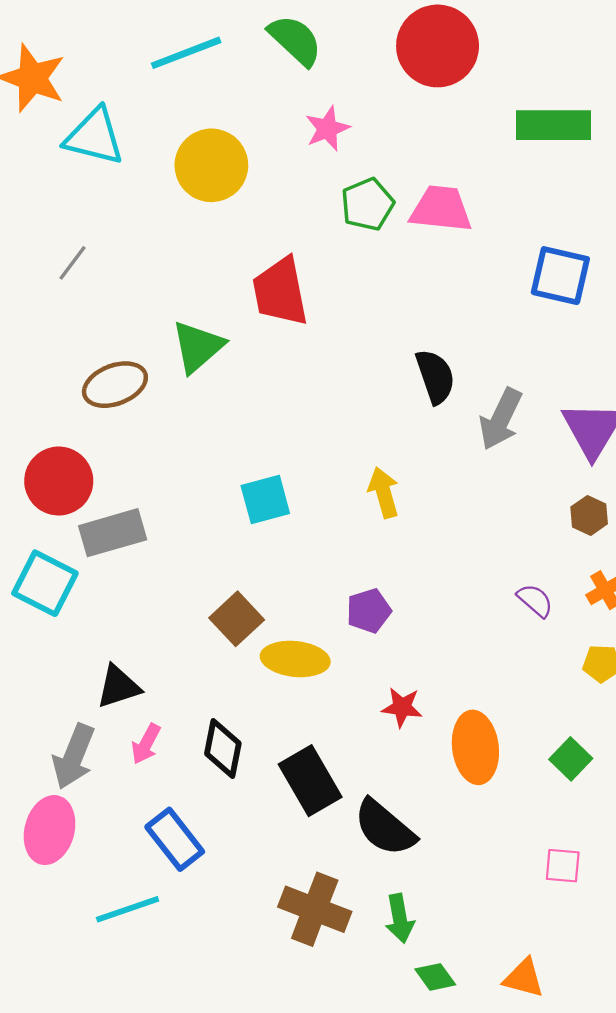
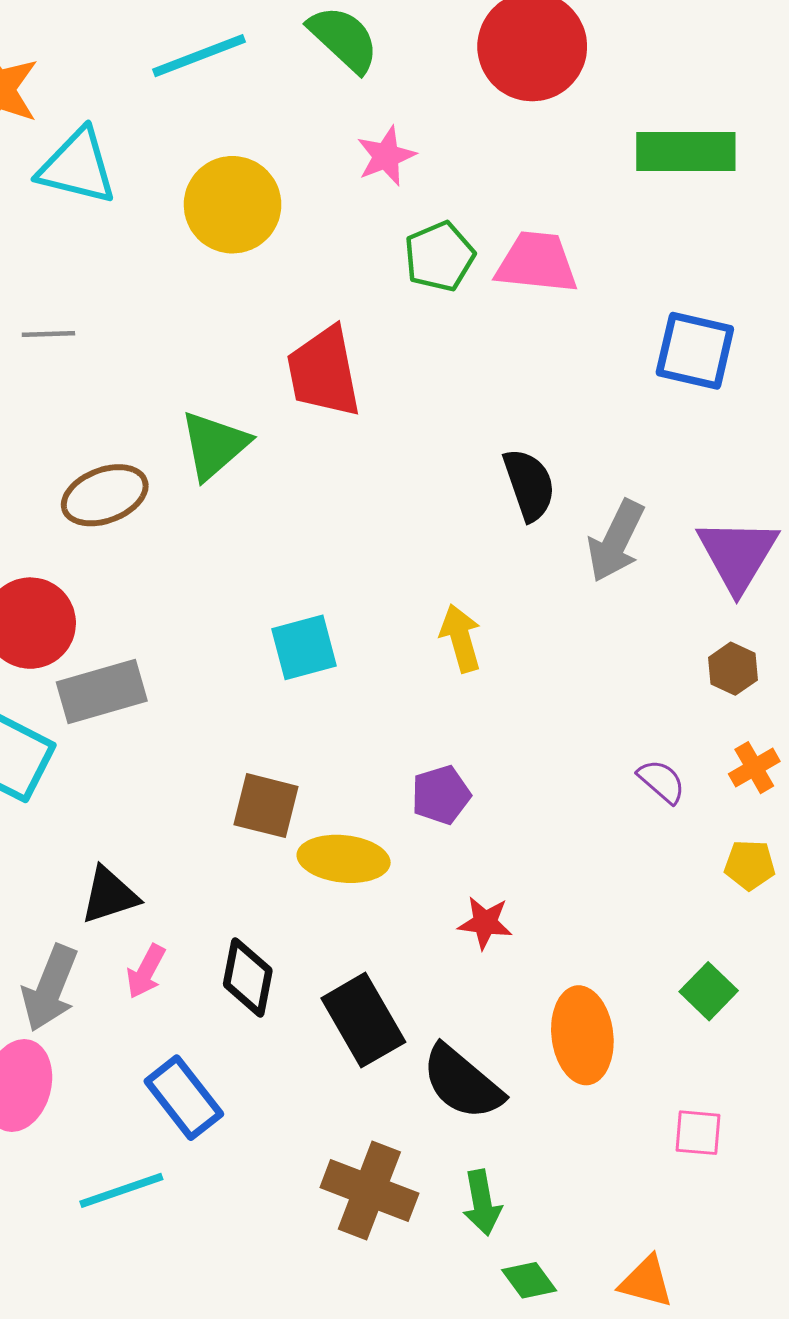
gray line: (72, 263) -> (48, 334), turned 51
brown square: (237, 619) -> (266, 806), turned -33
orange ellipse: (475, 747) -> (582, 1035), moved

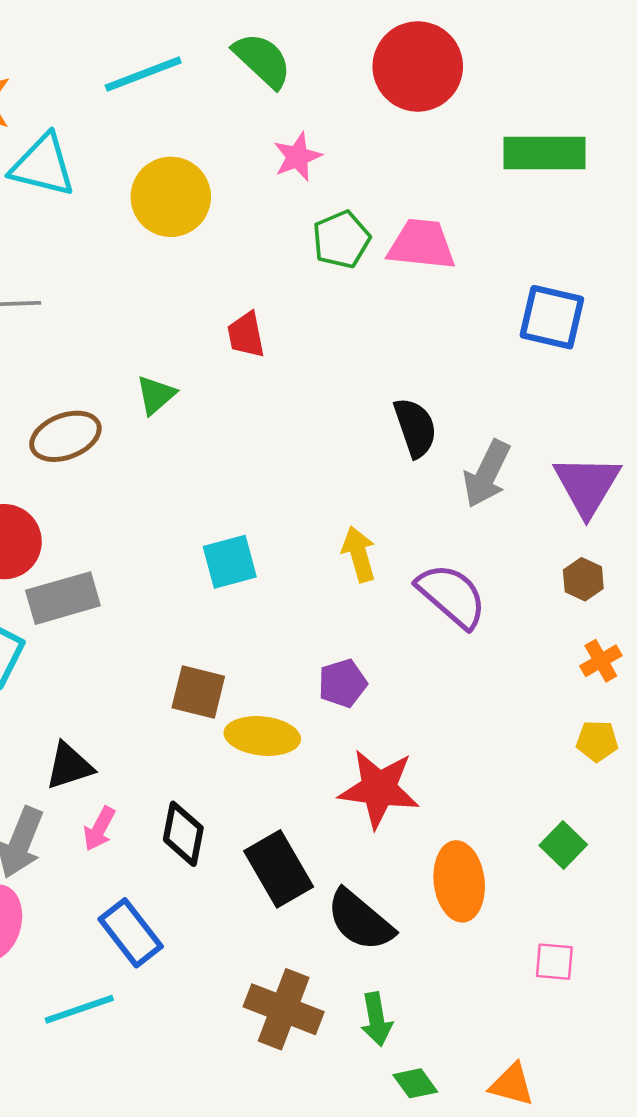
red trapezoid: (324, 372) -> (246, 335), size x0.6
green triangle: (214, 445) -> (156, 395), size x0.7
purple semicircle: (661, 781) -> (452, 596), moved, size x1.8
red star: (485, 923) -> (379, 789), size x1.8

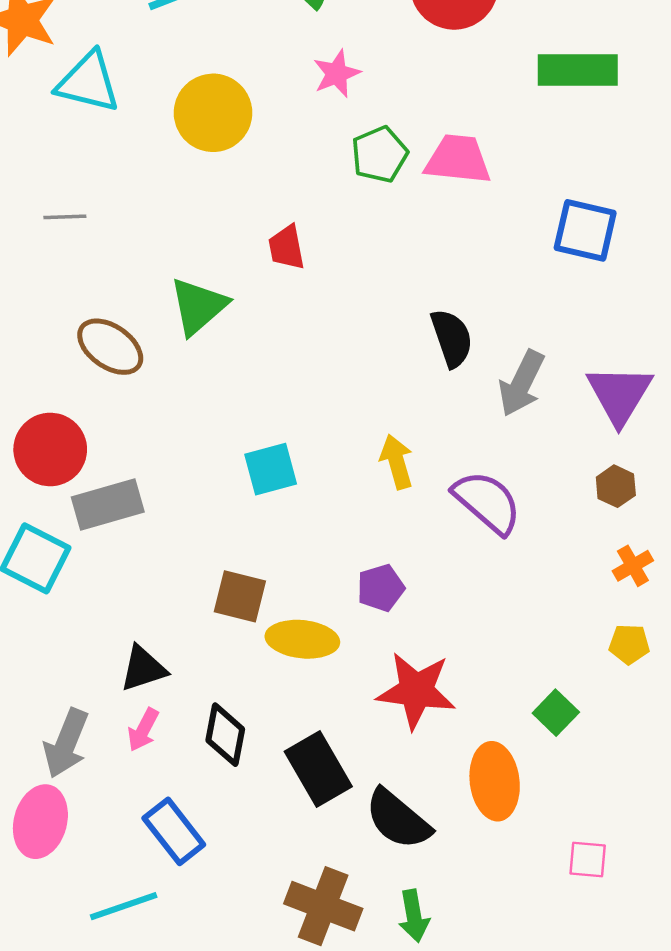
green triangle: (156, 395) -> (198, 306), size x1.5
brown ellipse: (65, 436) -> (110, 347), turned 56
black triangle: (69, 766) -> (143, 669), moved
green square: (563, 845) -> (556, 713), moved

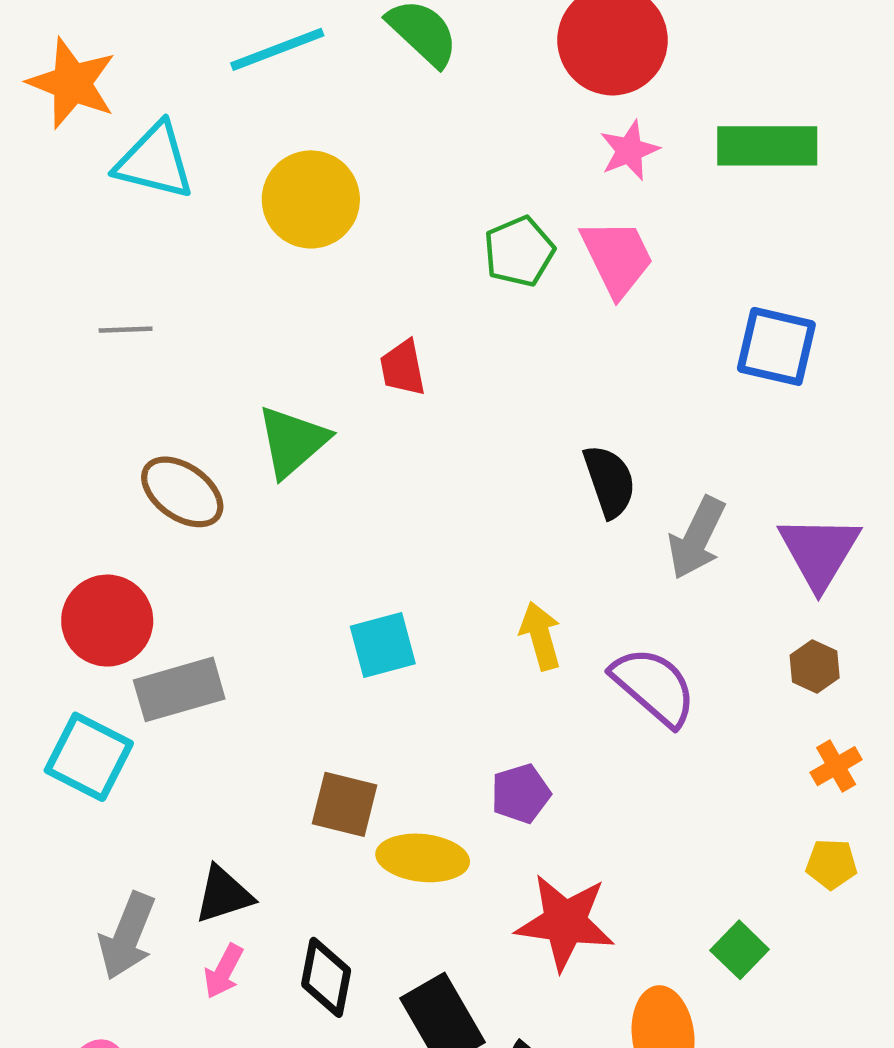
pink star: (337, 74) -> (629, 150), moved
pink trapezoid: (458, 159) -> (617, 258), turned 58
gray arrow: (66, 743) -> (127, 936), moved

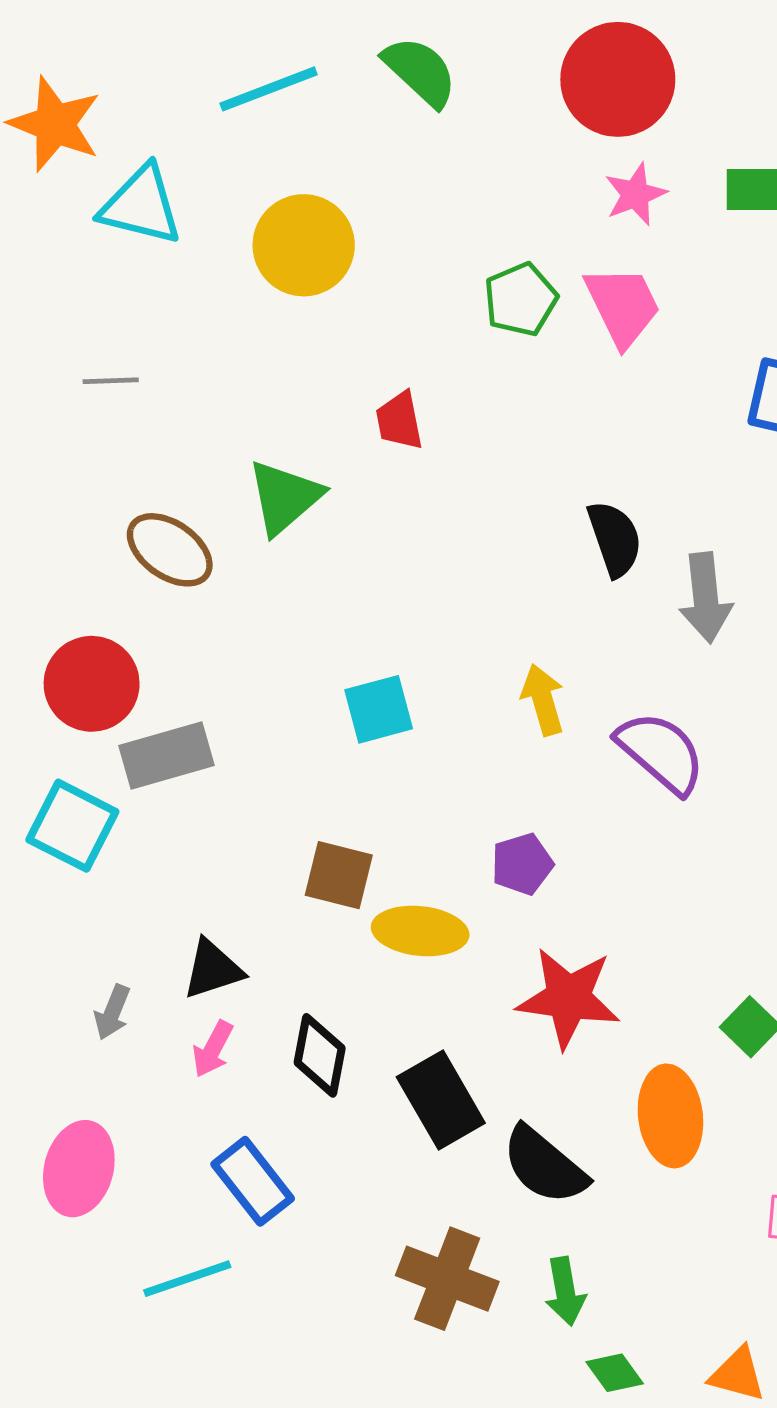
gray arrow: (697, 538) -> (706, 598), turned -32
gray arrow: (127, 936) -> (112, 1012), size x0.6

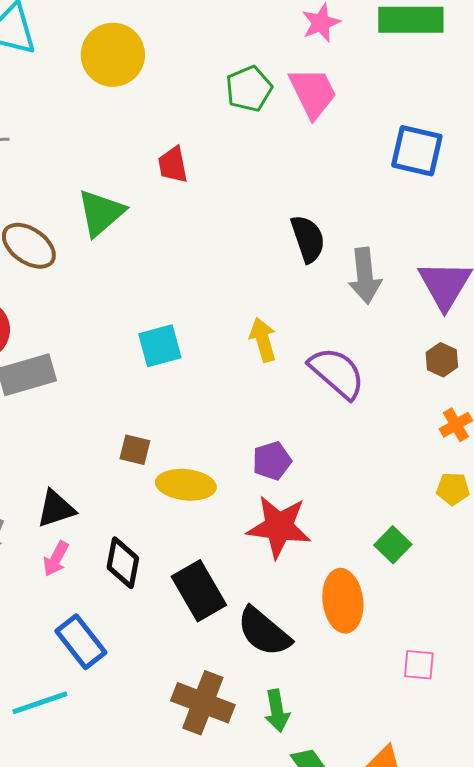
purple pentagon: (522, 864) -> (272, 461), moved
brown square: (339, 875) -> (135, 450), size x0.7

